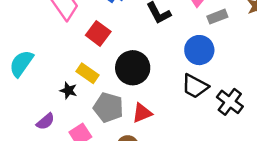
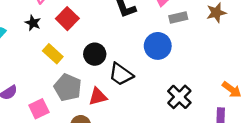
black circle: (133, 68) -> (95, 54), size x0.7
black trapezoid: (195, 86) -> (121, 74), moved
black star: (68, 91) -> (33, 23), moved

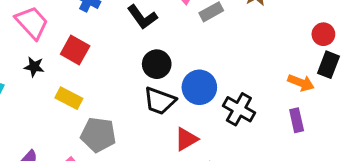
blue circle: (158, 46) -> (199, 87), moved
black circle: (95, 54) -> (157, 64), moved
red triangle: (98, 97) -> (186, 139), moved

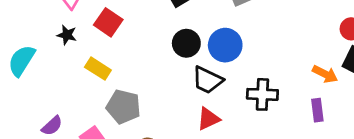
blue circle: (199, 87) -> (225, 45), moved
black trapezoid: (160, 101) -> (207, 80), moved
black cross: (239, 109) -> (262, 94), turned -32

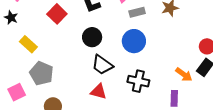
red square: (108, 22) -> (57, 14), moved
blue circle: (225, 45) -> (134, 41), moved
red triangle: (208, 119) -> (98, 92), turned 30

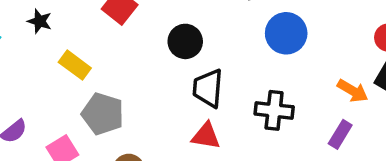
blue circle: (134, 41) -> (286, 33), moved
black trapezoid: (102, 65) -> (208, 88), turned 65
purple rectangle: (174, 98) -> (340, 134), turned 35

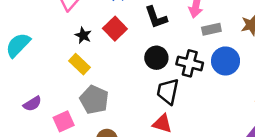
black star: (40, 21) -> (83, 35), moved
black cross: (274, 110) -> (190, 63), moved

